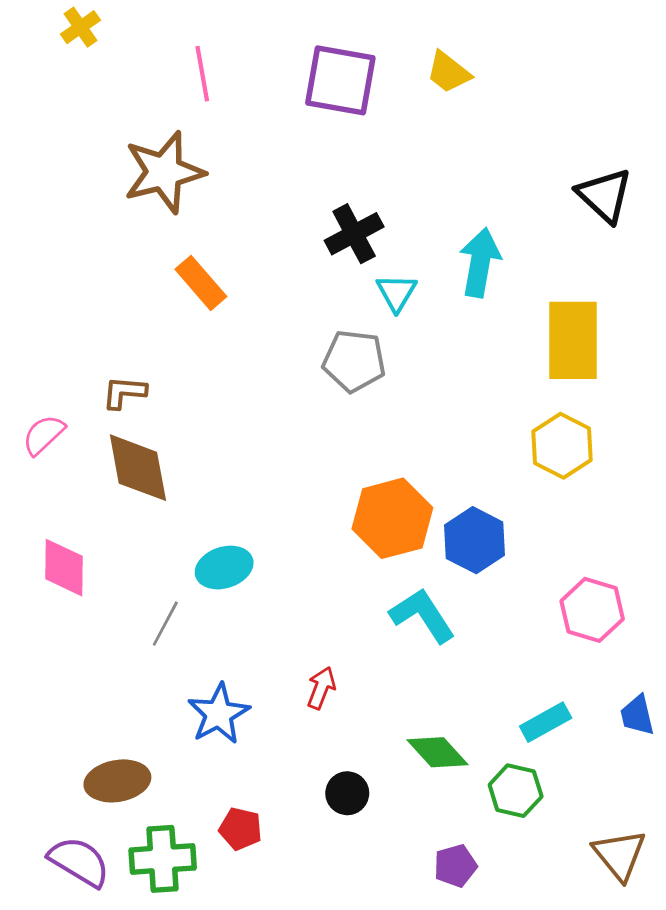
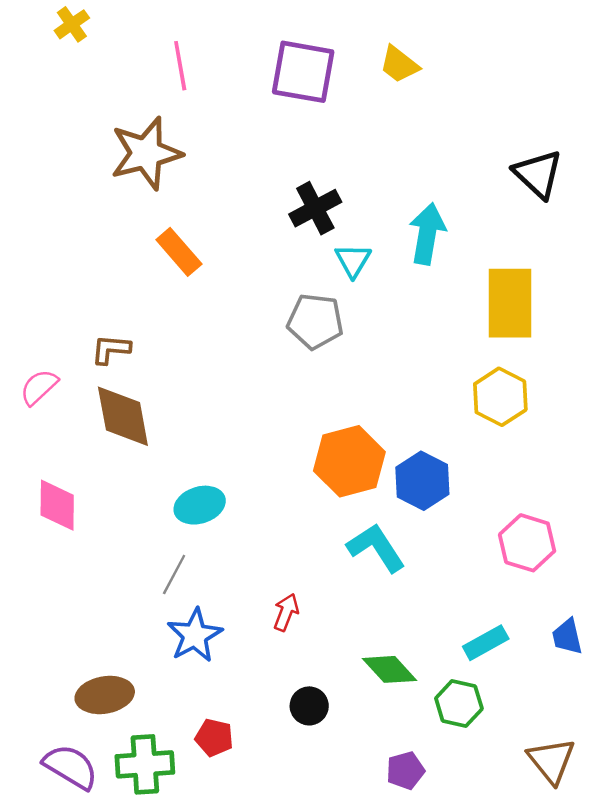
gray line: (165, 624) -> (174, 574), moved

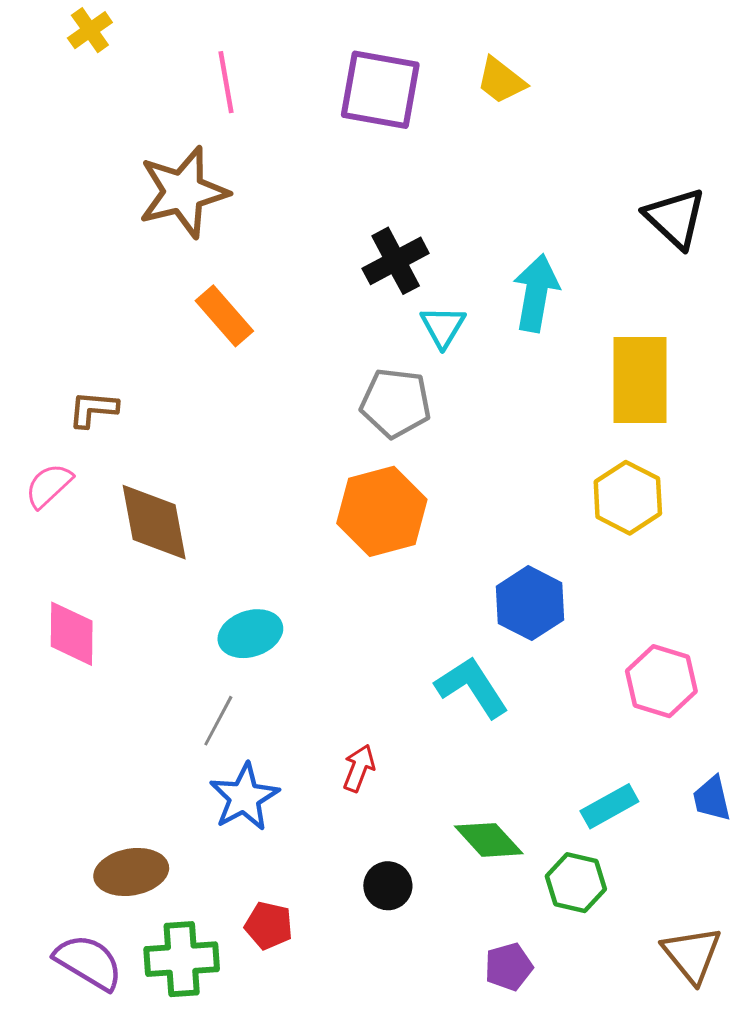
brown L-shape: (111, 349) -> (93, 409), moved
orange hexagon: (349, 461) -> (382, 511), moved

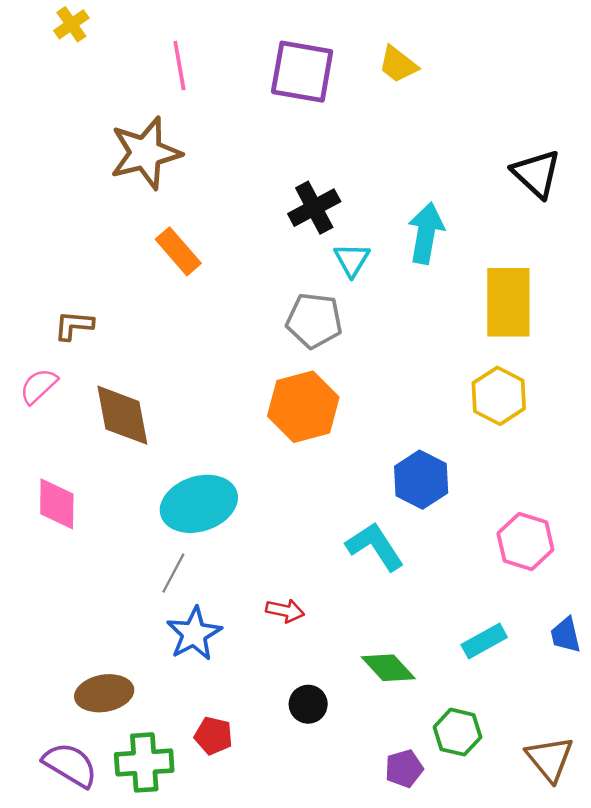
cyan ellipse: (250, 634) -> (199, 504), size x1.5
red arrow: (359, 768) -> (285, 611), turned 81
green hexagon: (576, 883) -> (457, 732), moved

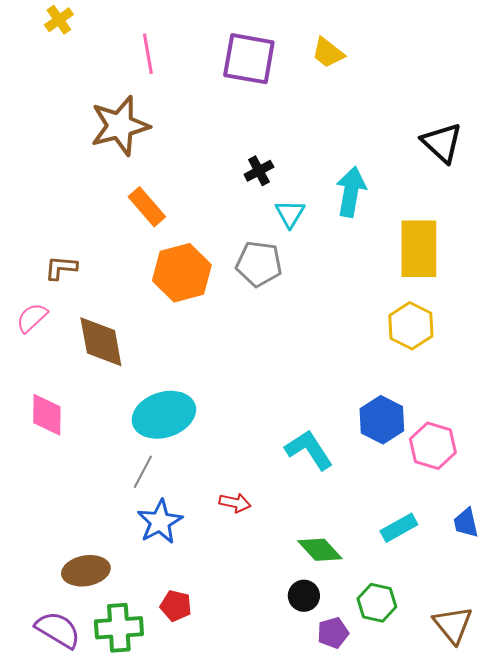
black cross: (314, 208) -> (259, 171), size x0.7
orange hexagon: (303, 407) -> (182, 273), moved
blue hexagon: (421, 480) -> (382, 420), moved
black circle: (308, 704) -> (304, 596), moved

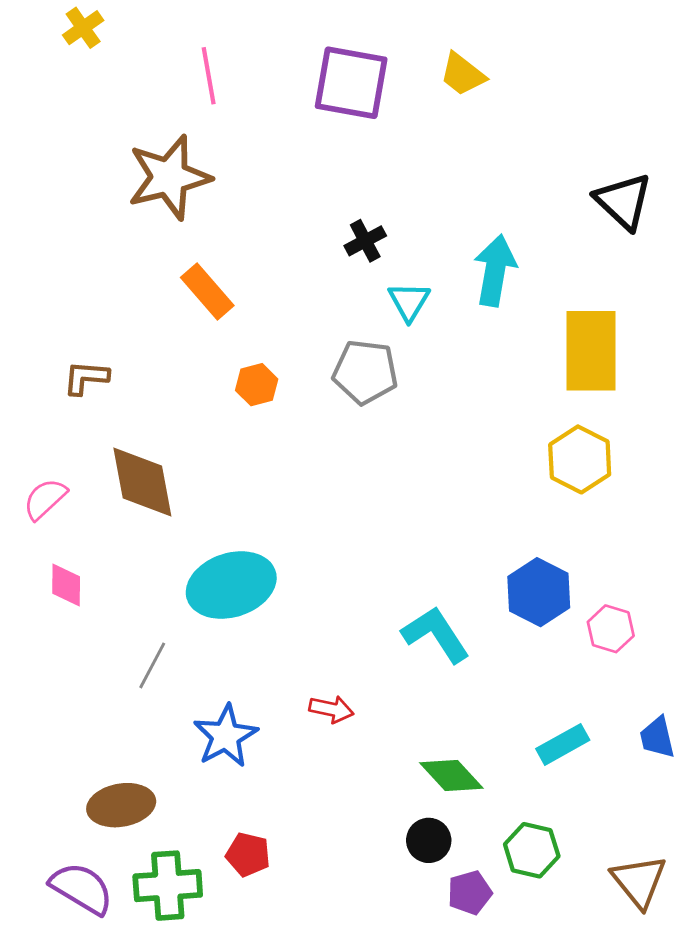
orange hexagon: (182, 273) -> (257, 385), size x0.5
pink semicircle: (32, 318) -> (45, 499), moved
pink diamond: (47, 415) -> (66, 585), size x0.7
pink hexagon: (433, 446) -> (611, 629), size x0.7
gray line: (143, 472) -> (152, 665), moved

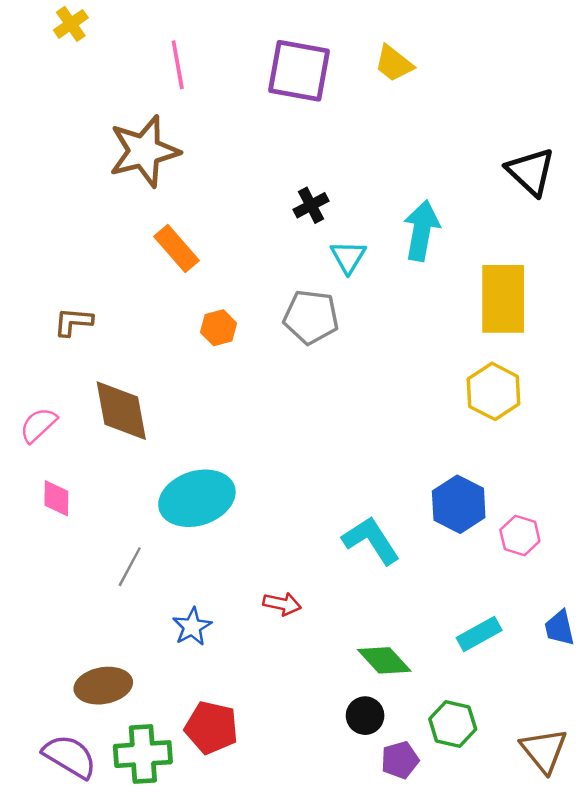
blue star: (226, 736) -> (192, 627), size x0.7
red pentagon: (248, 855) -> (211, 728), size x1.4

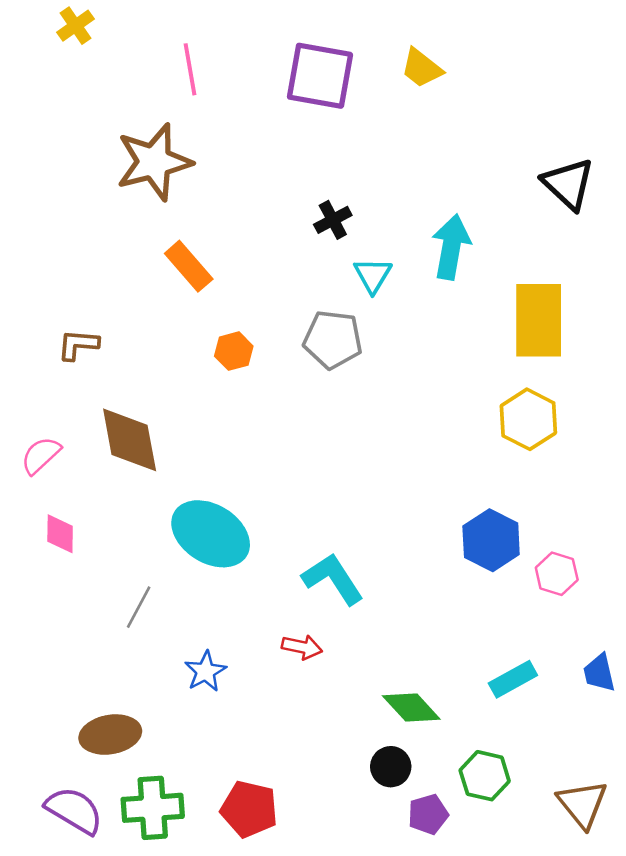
cyan ellipse: (197, 498) -> (211, 534), turned 50
cyan L-shape: (371, 540) -> (333, 579), moved
red pentagon: (211, 728) -> (249, 809), moved

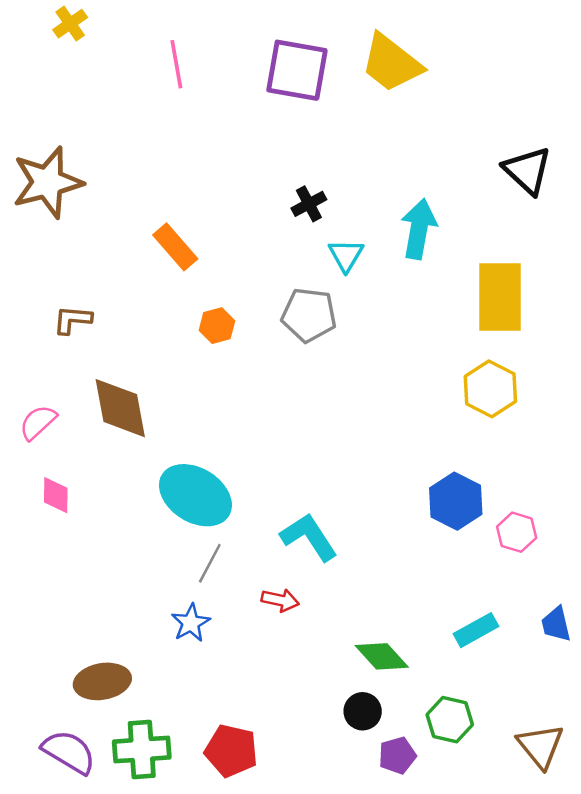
yellow trapezoid: (422, 68) -> (391, 63), size x1.6
brown star: (154, 162) -> (47, 182), moved
gray line: (139, 607) -> (210, 563), moved

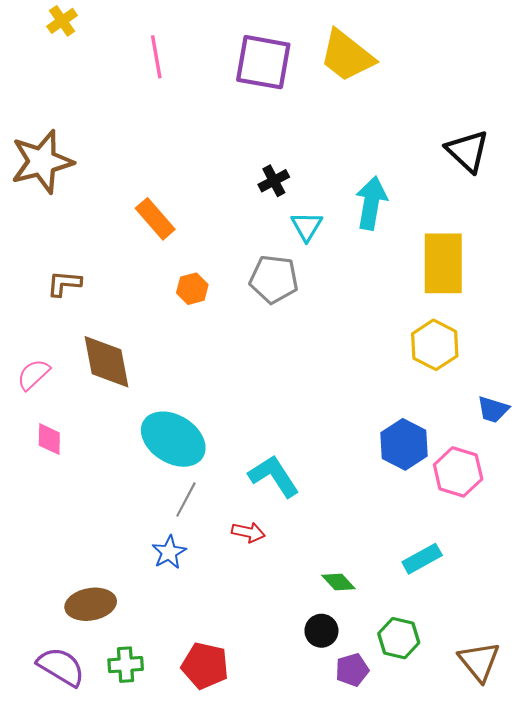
pink hexagon: (517, 532) -> (458, 472), size x1.4
blue trapezoid: (556, 624) -> (493, 409), moved, turned -60
green diamond: (382, 656) -> (338, 582), size x0.7
green cross: (142, 749) -> (126, 665), size x0.7

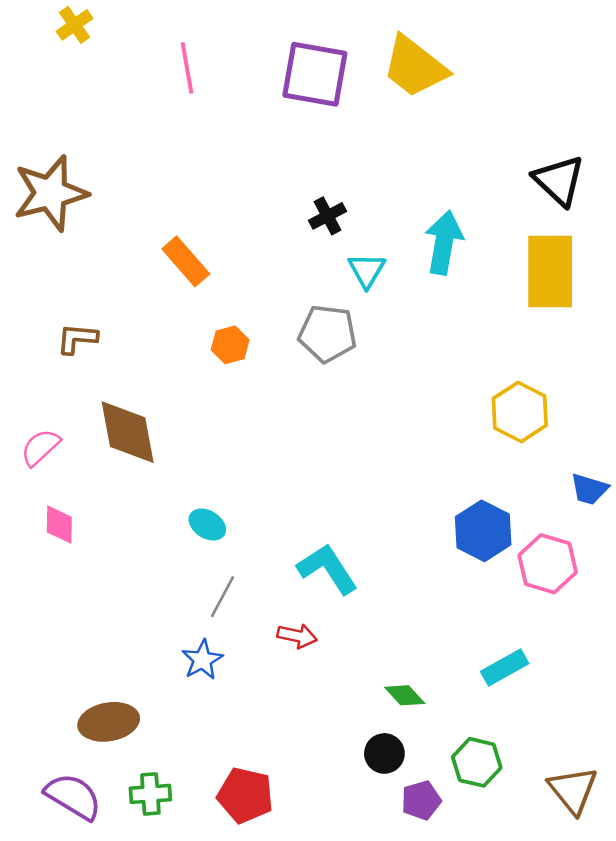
yellow rectangle: (443, 263) -> (550, 272), moved
cyan ellipse: (173, 439) -> (207, 525), size x0.5

